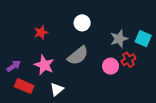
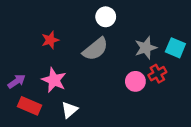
white circle: (82, 23) -> (106, 17), moved
gray semicircle: (78, 56) -> (95, 49), moved

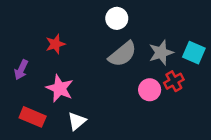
gray semicircle: (95, 49) -> (122, 54), moved
purple arrow: (17, 81) -> (21, 70), moved, turned 150

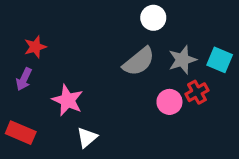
white circle: (117, 18) -> (153, 18), moved
red star: (55, 44) -> (35, 47), moved
red rectangle: (33, 117) -> (21, 133), moved

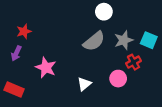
pink circle: (169, 102) -> (118, 79), moved
white triangle: (87, 137) -> (84, 84), moved

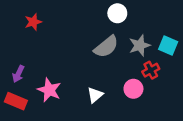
red star: (24, 31) -> (33, 22), moved
purple arrow: (16, 53) -> (18, 74), moved
pink star: (46, 68) -> (49, 90), moved

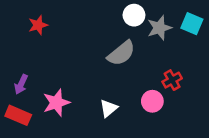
gray star: (140, 45) -> (159, 28), moved
cyan square: (168, 45) -> (192, 24), moved
pink star: (49, 90) -> (56, 103), turned 30

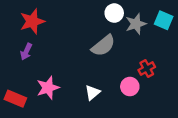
red star: (38, 25) -> (32, 21), size x1.5
purple arrow: (21, 84) -> (26, 52), moved

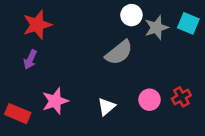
red cross: (147, 68) -> (181, 97), moved

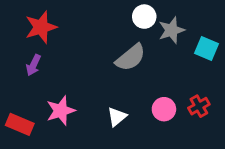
cyan square: (188, 23) -> (206, 48), moved

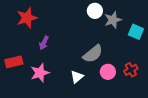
gray semicircle: (131, 58) -> (93, 54), moved
purple arrow: (33, 65) -> (44, 43), moved
red rectangle: (20, 124) -> (14, 62), moved, turned -36

